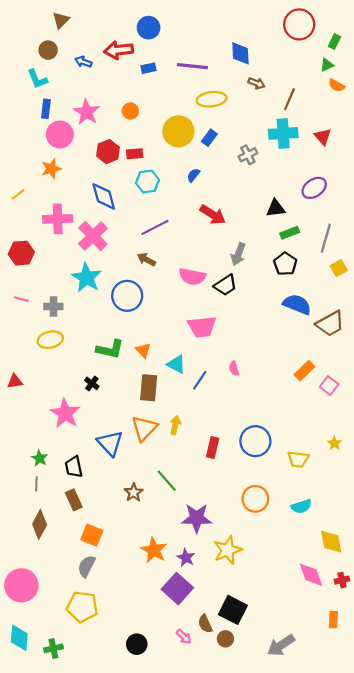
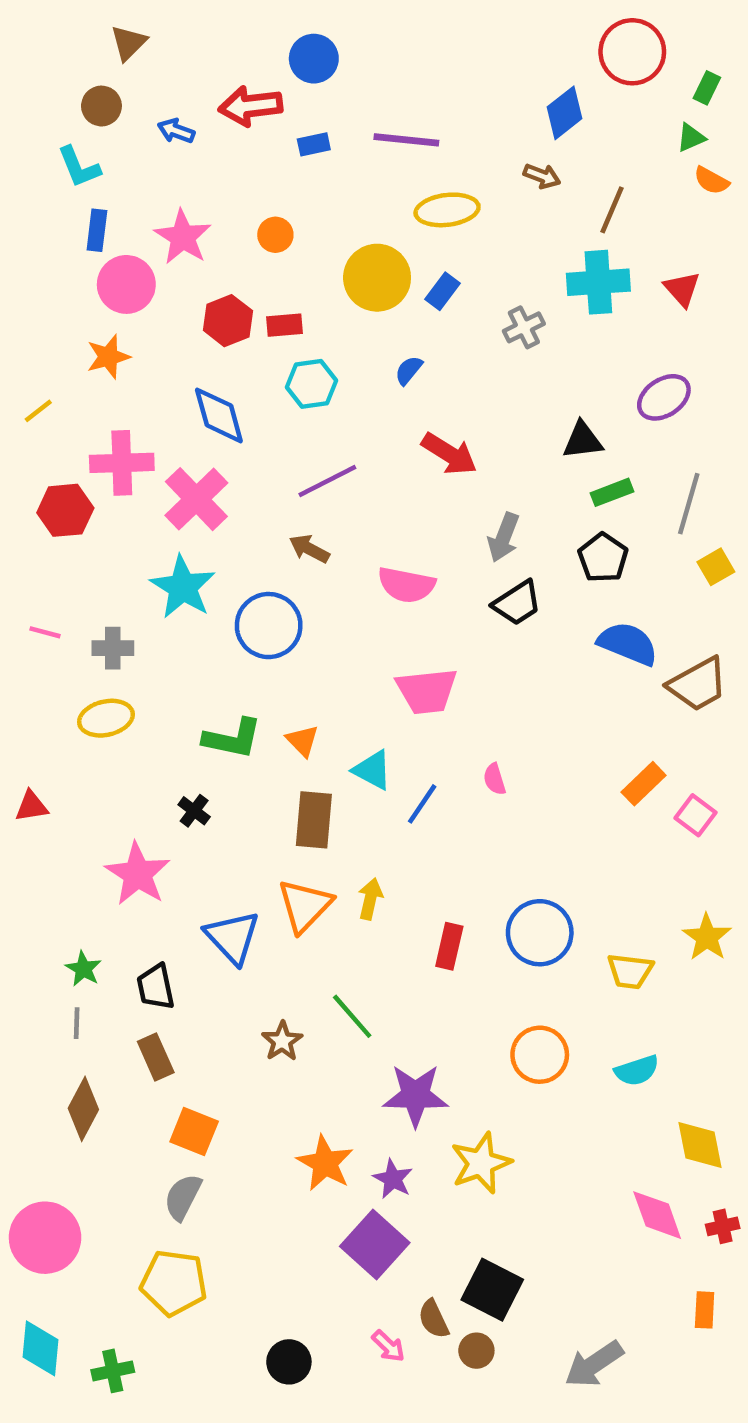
blue diamond: (240, 53) -> (565, 113), moved, turned 55
red hexagon: (21, 253) -> (65, 510), moved
black trapezoid: (225, 285) -> (517, 603), moved
yellow star: (334, 443) -> (707, 937), size x1.5

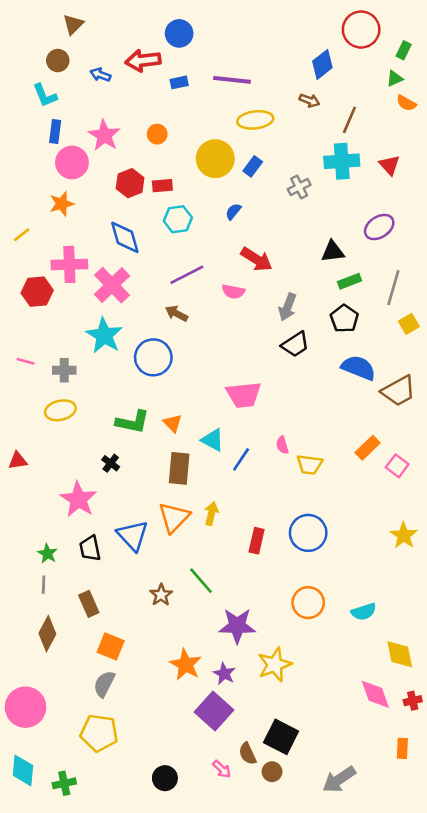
pink semicircle: (406, 585) -> (233, 292), moved, size x0.7
yellow trapezoid: (630, 971) -> (309, 465), moved
black trapezoid: (156, 987) -> (90, 548), moved

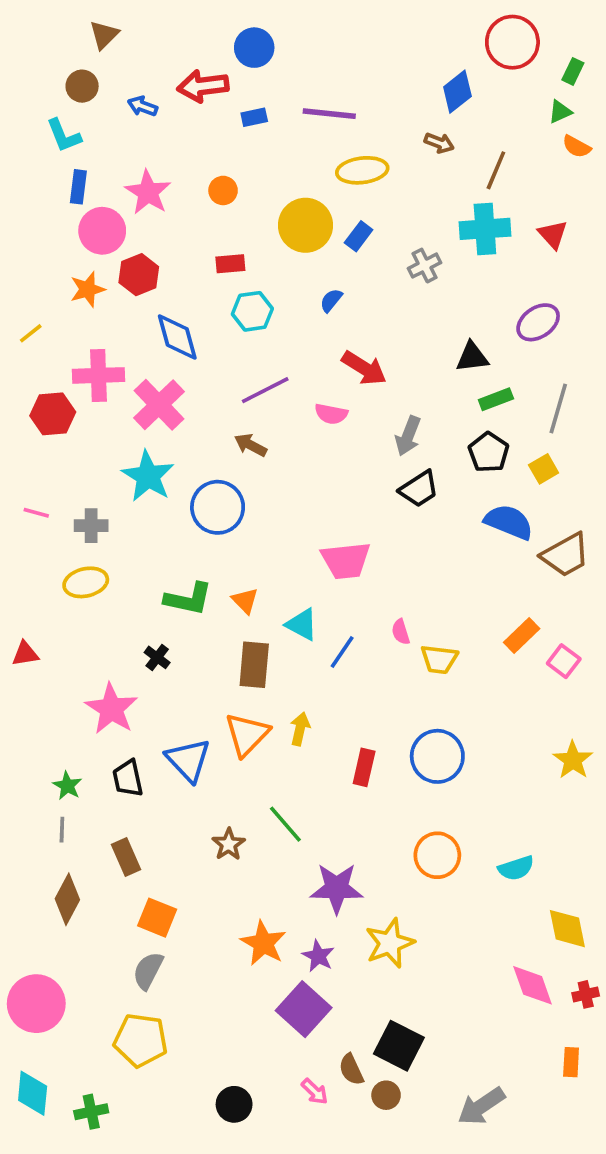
red hexagon: (130, 183) -> (139, 275), moved
yellow square: (409, 324) -> (544, 469), moved

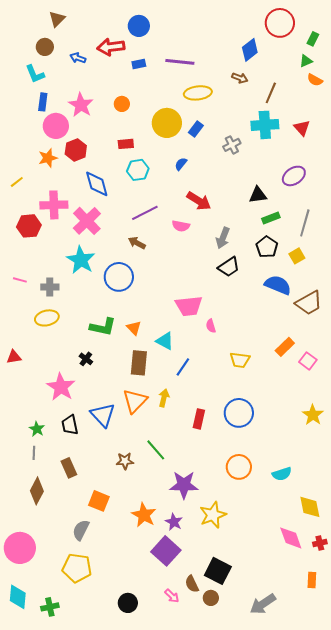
pink semicircle: (401, 632) -> (211, 326), moved
blue line: (342, 652) -> (183, 367), moved
brown star: (229, 844) -> (125, 461), turned 30
orange square: (157, 918) -> (99, 501), moved

